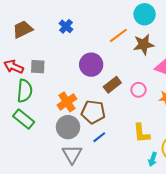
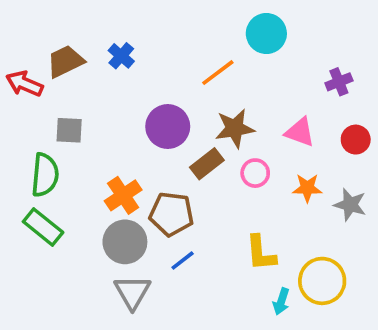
brown trapezoid: (23, 29) -> (65, 61), moved
brown star: (144, 44) -> (235, 128), moved
red arrow: (14, 67) -> (24, 84), moved

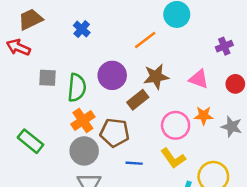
brown trapezoid: (65, 61) -> (30, 19), moved
pink circle: (255, 173) -> (176, 125), moved, size x1.5
green semicircle: (45, 175) -> (77, 88), moved
yellow L-shape: (261, 253) -> (173, 158), turned -30
blue line: (183, 260) -> (134, 163), moved, turned 42

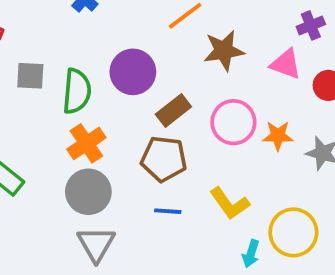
brown star: (156, 77) -> (224, 51), moved
pink triangle: (199, 79) -> (286, 64), moved
pink circle: (176, 125) -> (233, 122), moved
brown pentagon: (115, 133) -> (164, 159), moved

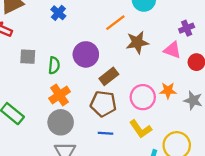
green semicircle: (77, 91) -> (54, 65), size x0.7
pink circle: (233, 122) -> (143, 97), moved

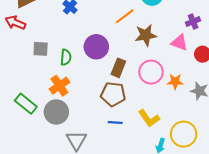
brown rectangle: (109, 76) -> (118, 68), turned -30
orange cross: (60, 95) -> (59, 86), moved
pink circle: (143, 97) -> (151, 72), moved
gray circle: (61, 122) -> (56, 112), moved

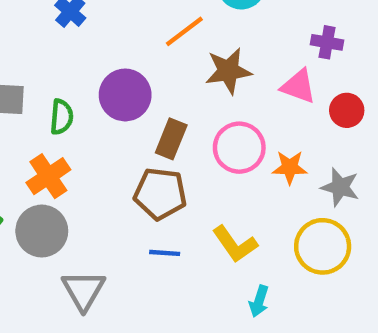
purple cross: (193, 22) -> (327, 42), turned 32
yellow circle: (184, 134) -> (323, 246), moved

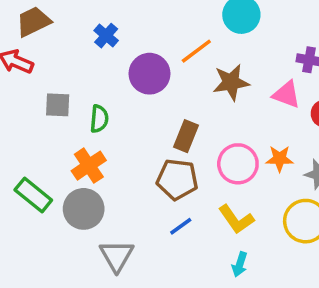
purple circle: (125, 95) -> (149, 74), moved
pink circle: (239, 148) -> (238, 164), moved
blue line: (165, 253) -> (181, 226), turned -40
cyan arrow: (259, 301) -> (240, 264), moved

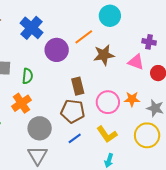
blue cross: (106, 36) -> (32, 28), size x1.6
brown rectangle: (186, 136) -> (78, 86), turned -36
gray circle: (84, 209) -> (40, 128), moved

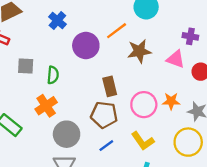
blue cross: (32, 28) -> (57, 21), size x0.7

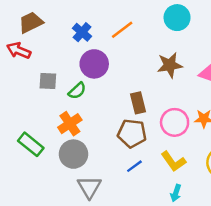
orange line: (117, 31) -> (122, 30), moved
purple circle: (86, 46) -> (94, 64), moved
green semicircle: (53, 75) -> (77, 91), turned 42
gray circle: (67, 134) -> (73, 154), moved

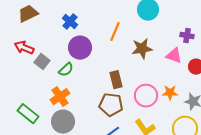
orange line: (122, 30) -> (115, 32), moved, turned -30
red arrow: (19, 50) -> (24, 48), moved
gray square: (48, 81) -> (42, 62), turned 35

